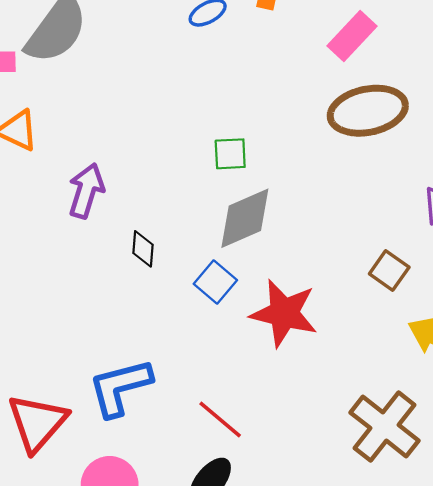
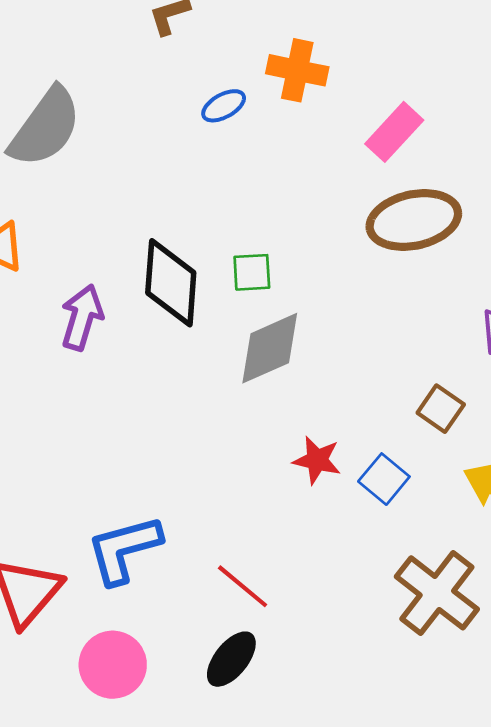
black diamond: (143, 249) -> (171, 283), moved, size x2.0
blue square: (215, 282) -> (384, 479), moved
red star: (284, 313) -> (317, 460), size x0.6

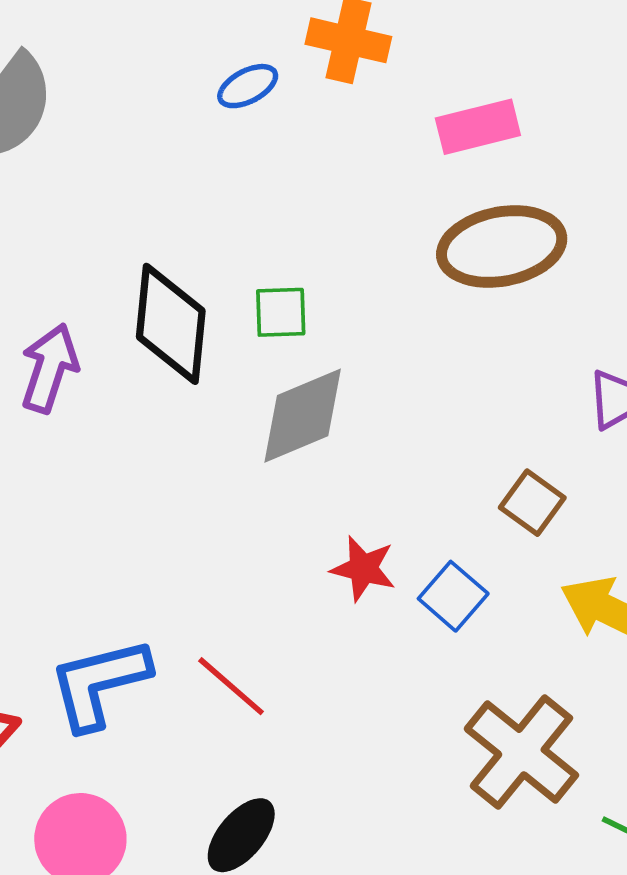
pink rectangle: (394, 132) -> (478, 127), turned 32
red line: (243, 586) -> (231, 686), moved

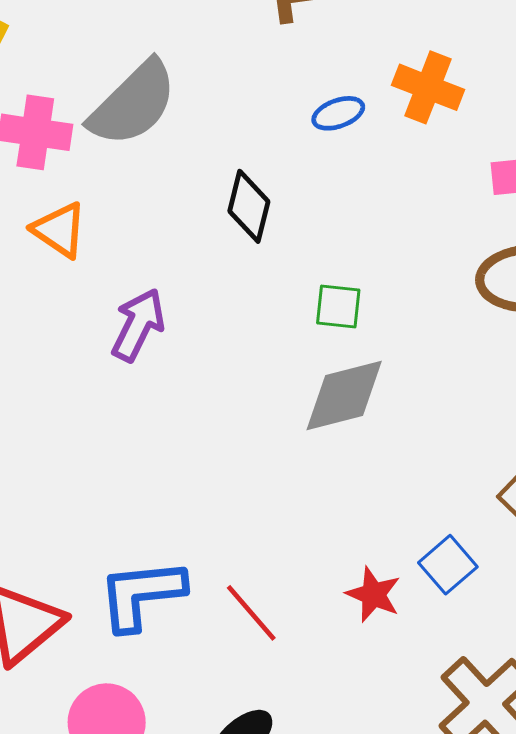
black diamond: (171, 324) -> (249, 206), moved, size x0.7
red star: (363, 569) -> (373, 594), moved

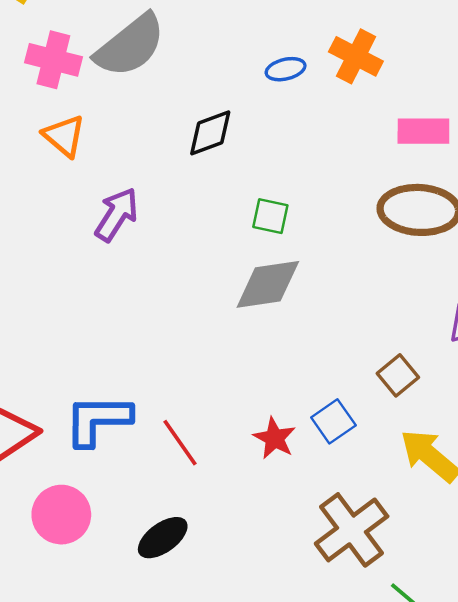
black diamond: (249, 206) -> (210, 133), turned 50

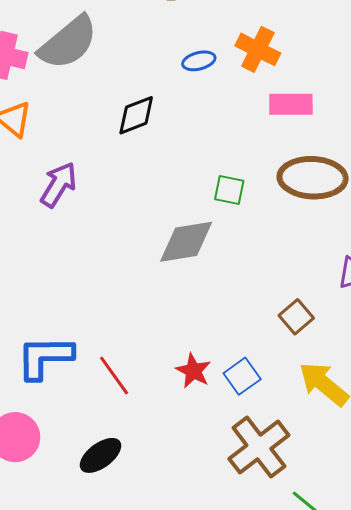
pink rectangle: (423, 131) -> (291, 104), moved
green square: (270, 216) -> (229, 190), moved
blue square: (333, 421) -> (242, 376), moved

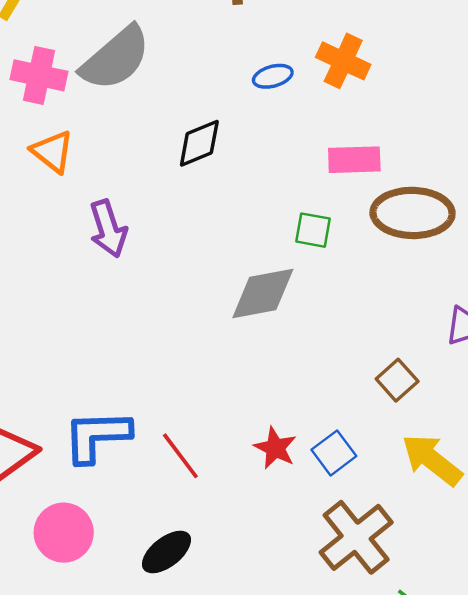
pink rectangle: (291, 104) -> (354, 160), moved
purple arrow: (58, 185) -> (108, 229), turned 132

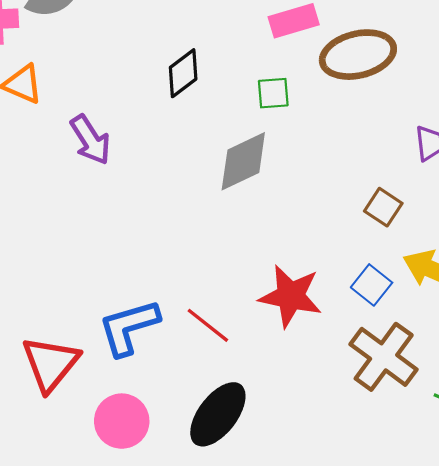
black diamond: (199, 143) -> (183, 73), moved
red star: (275, 448) -> (291, 296), size x1.6
blue square: (334, 453) -> (372, 285), moved
black ellipse: (166, 552) -> (218, 414), size x1.4

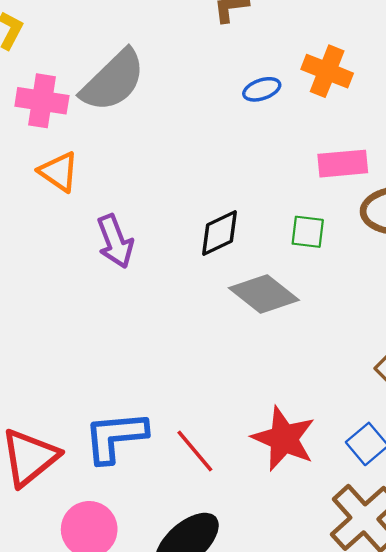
black diamond: (183, 73) -> (219, 233), moved
gray diamond: (243, 161) -> (264, 294), turned 52

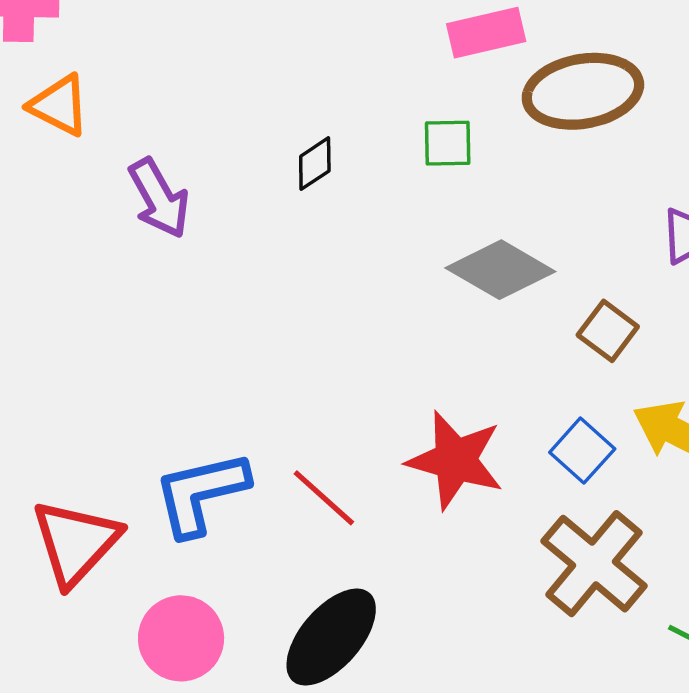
black diamond: (219, 233) -> (315, 164), size x0.7
gray diamond: (264, 294) -> (500, 270), moved

